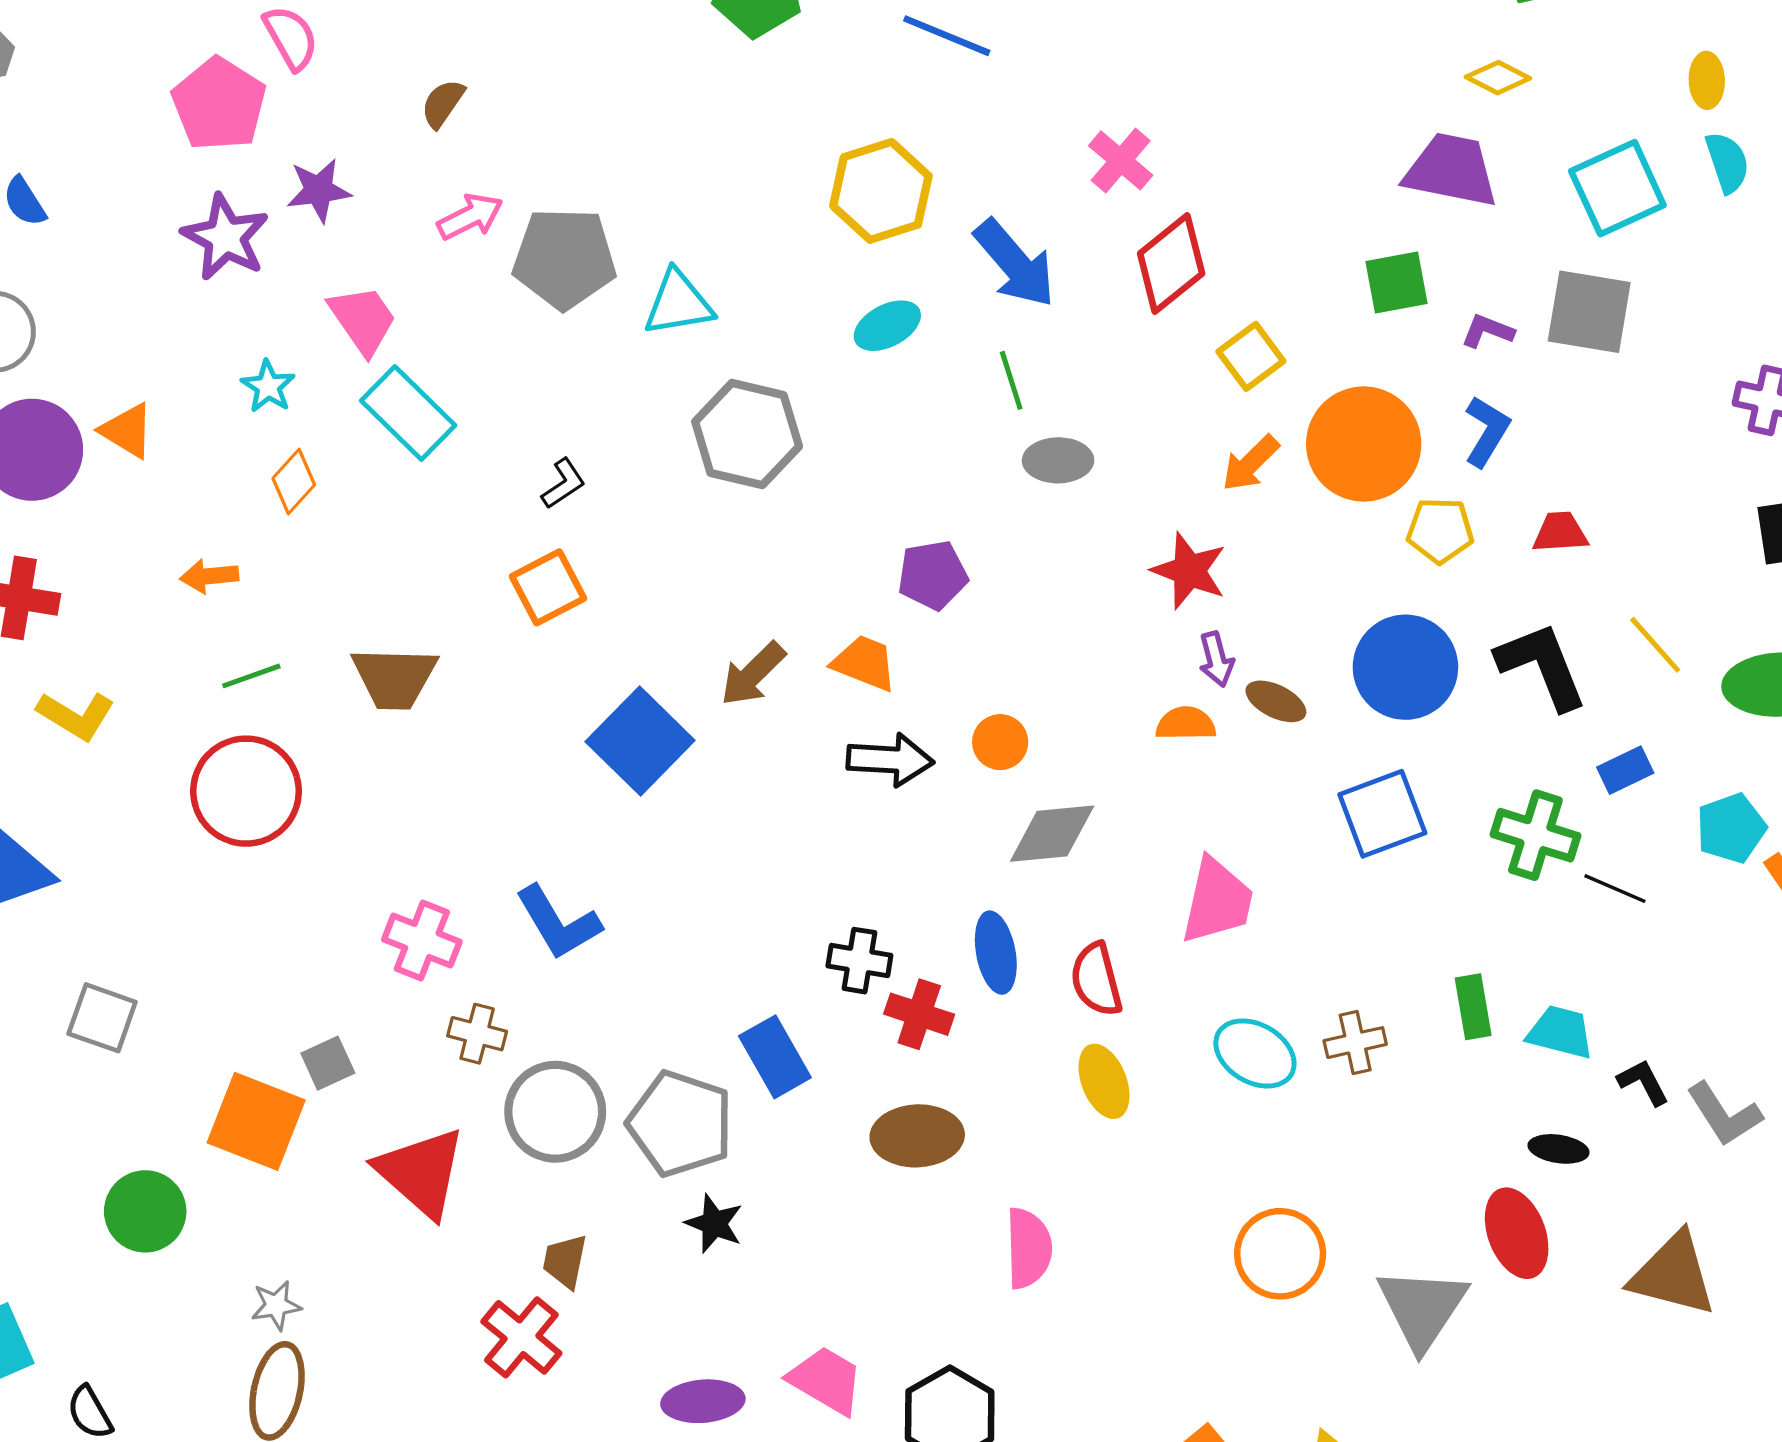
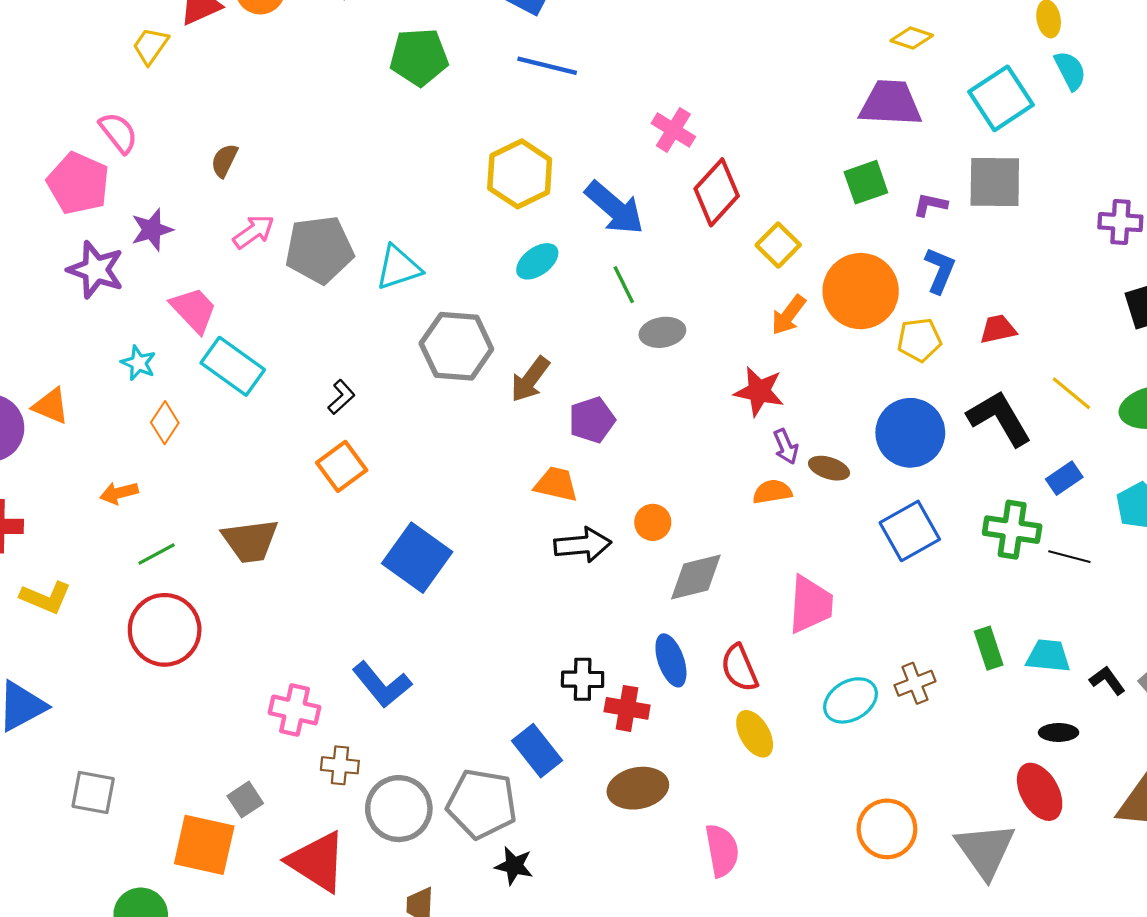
brown arrow: (753, 674) -> (530, 379), moved
cyan ellipse: (1255, 1053) -> (851, 700), turned -52

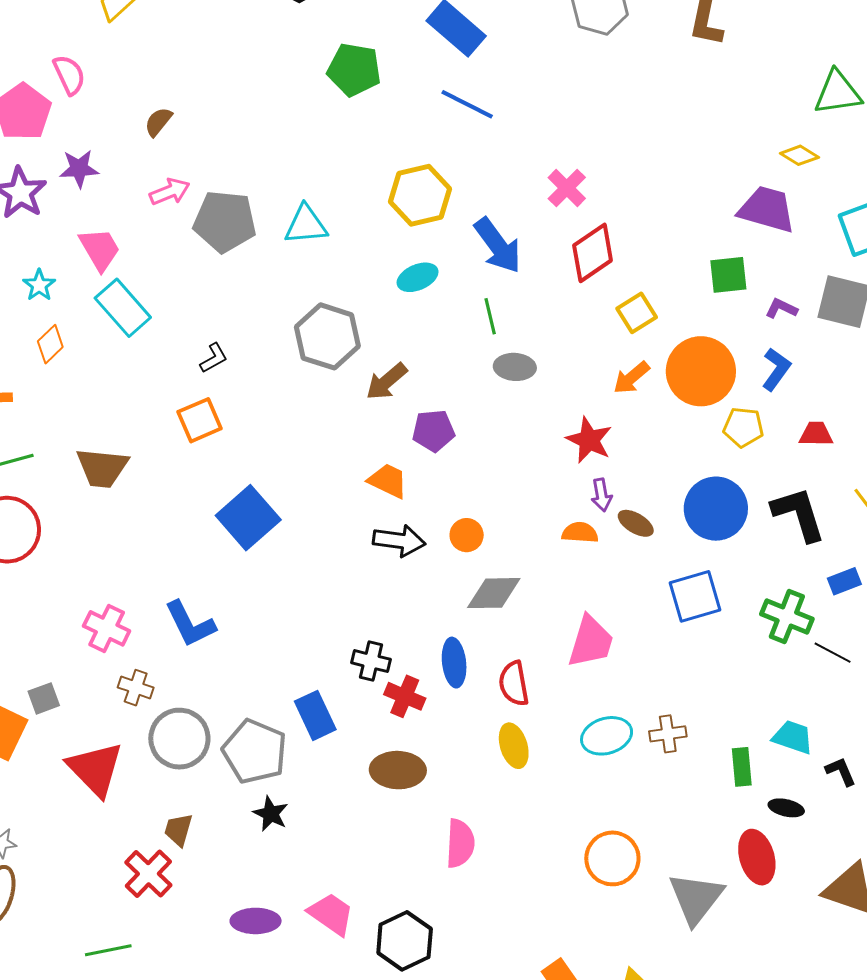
cyan triangle: (398, 268) -> (306, 225), moved
green rectangle: (989, 648) -> (742, 767), moved

